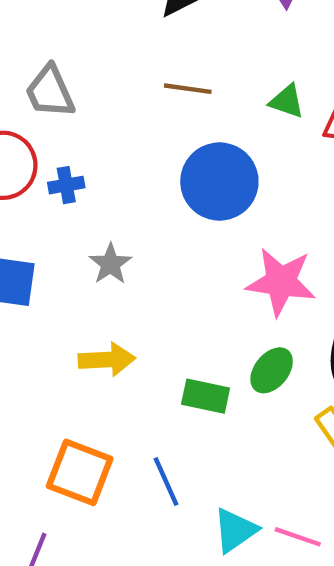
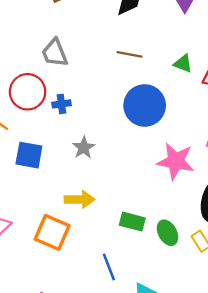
green ellipse: (272, 370) -> (168, 233), moved, turned -70
orange square: (80, 472) -> (52, 232), moved

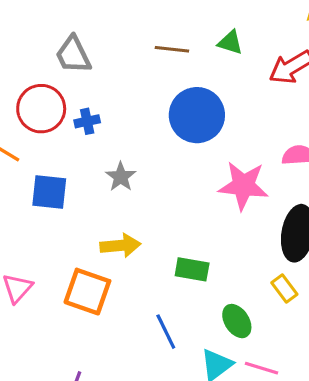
green triangle: (183, 64) -> (230, 43), moved
green ellipse: (168, 233) -> (237, 321), moved

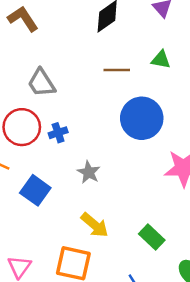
blue square: (49, 192) -> (35, 190), turned 36
yellow arrow: (120, 246) -> (95, 225), turned 52
green rectangle: (192, 269) -> (152, 237), turned 40

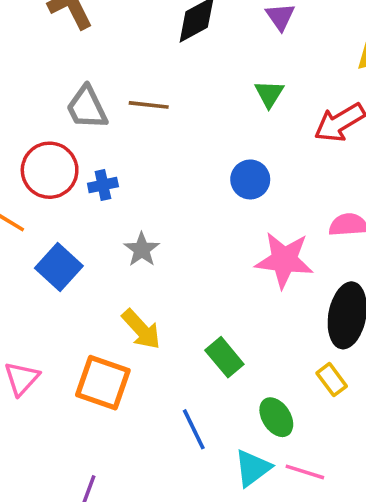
green triangle: (161, 60) -> (269, 94), turned 45
brown line: (117, 70) -> (149, 105), moved
blue circle: (142, 118) -> (250, 179), moved, size x0.6

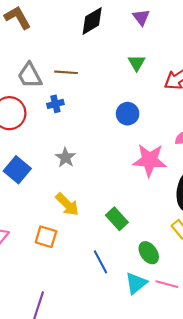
blue cross: (103, 185) -> (55, 104), moved
orange square: (103, 383) -> (46, 237), size x0.7

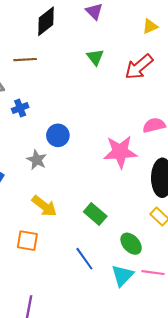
brown line: (66, 72) -> (25, 60), moved
blue circle: (128, 114) -> (58, 135), moved

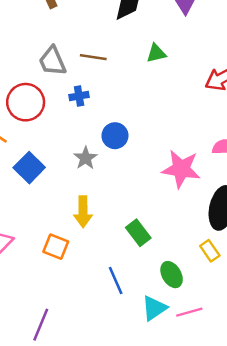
green triangle: (95, 57) -> (156, 53), moved, turned 42
brown line: (25, 60) -> (93, 57), moved
yellow arrow: (44, 206) -> (83, 212), turned 40
pink line: (153, 273) -> (189, 312), turned -35

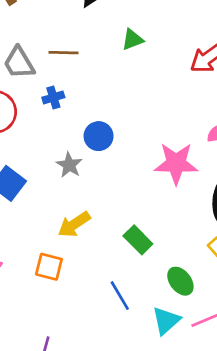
yellow arrow: (83, 212) -> (74, 224), turned 64

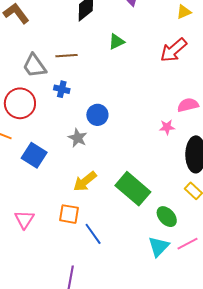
blue cross: (53, 97) -> (62, 89), turned 35
pink star: (176, 163) -> (167, 127), moved, size x0.5
green rectangle: (138, 240) -> (133, 189), size x1.6
blue line: (120, 296) -> (93, 234), moved

